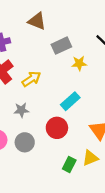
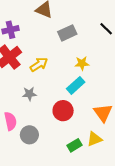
yellow star: (79, 63) -> (82, 63), moved
gray circle: (25, 142) -> (29, 135), moved
green rectangle: (69, 165) -> (75, 145), turned 32

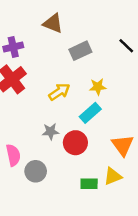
yellow arrow: (39, 64) -> (59, 92), moved
gray star: (29, 94) -> (51, 132), moved
green rectangle: (75, 145) -> (89, 184), turned 32

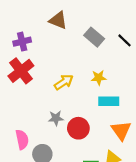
gray rectangle: (80, 51) -> (94, 37), moved, turned 66
cyan rectangle: (90, 113) -> (109, 101), moved, turned 42

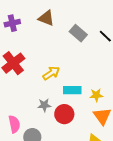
purple cross: (22, 42) -> (12, 23), moved
yellow star: (99, 78) -> (96, 95), moved
cyan rectangle: (109, 101) -> (72, 90), moved

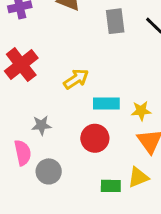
gray rectangle: (78, 33) -> (115, 21), turned 42
gray star: (44, 105) -> (41, 125), moved

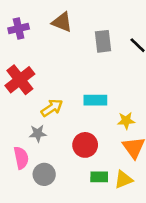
yellow arrow: (76, 79) -> (52, 108), moved
cyan rectangle: (106, 104) -> (95, 100), moved
green rectangle: (111, 186) -> (99, 177), moved

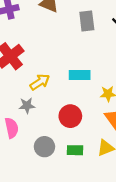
gray circle: (44, 174) -> (44, 147), moved
green rectangle: (99, 177) -> (75, 150), moved

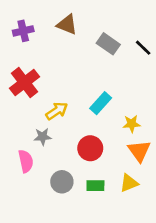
gray rectangle: (87, 21) -> (108, 44), turned -48
cyan rectangle: (80, 75) -> (101, 103), turned -48

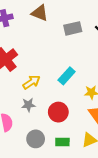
gray rectangle: (108, 44) -> (73, 28), turned -48
gray star: (43, 137) -> (28, 105), moved

